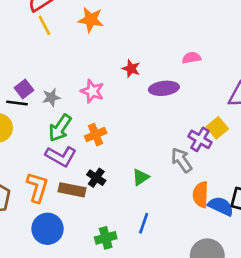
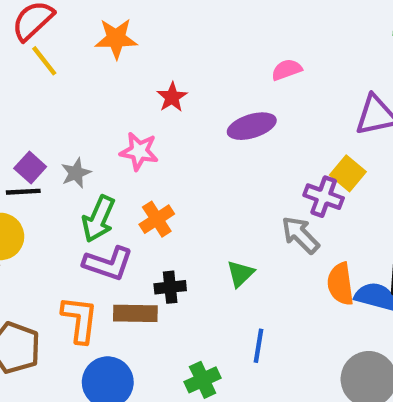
red star: (131, 69) -> (172, 97), moved, turned 30
black cross: (96, 178) -> (170, 287), turned -30

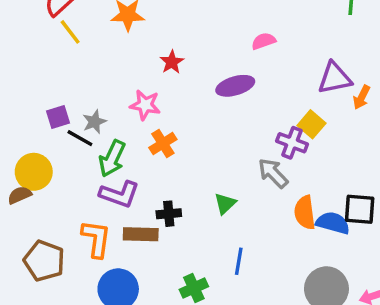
purple square: (30, 168) -> (58, 117), turned 30
black line: (23, 192) -> (80, 138), moved, turned 32
orange cross: (157, 219) -> (163, 143), moved

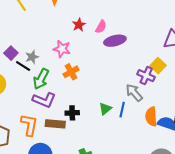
pink semicircle: (264, 41) -> (101, 27), moved, turned 136
purple square: (58, 117) -> (11, 53), turned -32
blue line: (239, 261) -> (122, 110), moved

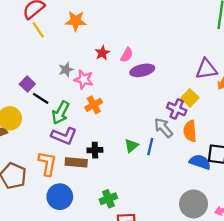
gray star: (32, 57) -> (66, 70), moved
orange semicircle: (151, 117) -> (190, 131), moved

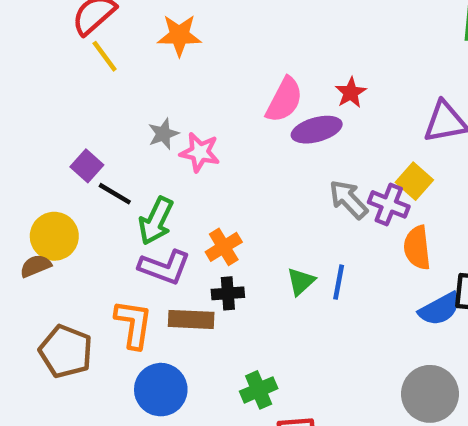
red star: (102, 53) -> (351, 93), moved
pink semicircle: (127, 55) -> (284, 100), size x1.5
orange cross: (94, 105) -> (224, 247), moved
gray arrow: (163, 128) -> (348, 199), moved
blue semicircle: (200, 162) -> (440, 309), turned 135

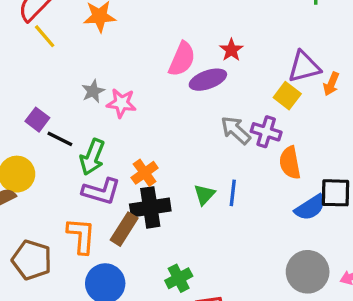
yellow square: (414, 181) -> (287, 96), moved
black cross: (228, 293) -> (150, 207), size x1.6
brown rectangle: (191, 319) -> (124, 229), turned -56

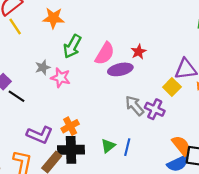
green arrow: (92, 157) -> (72, 46), moved
orange semicircle: (290, 163) -> (181, 146), moved, turned 145

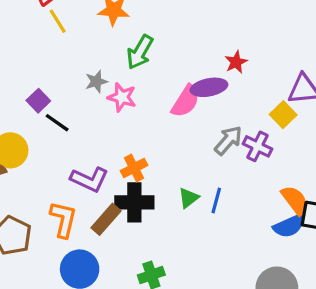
pink semicircle: (105, 54) -> (186, 101), moved
gray arrow: (135, 106) -> (228, 140), turned 80

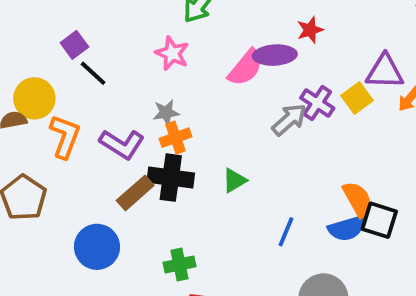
gray star: (96, 82) -> (166, 113), moved
purple cross: (258, 146) -> (317, 103), moved
blue line: (216, 200) -> (286, 232), moved
orange L-shape: (63, 219) -> (65, 137), moved

